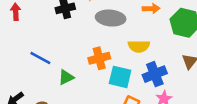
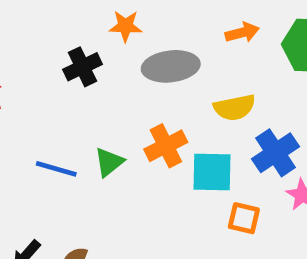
green triangle: (66, 77) -> (109, 162), moved

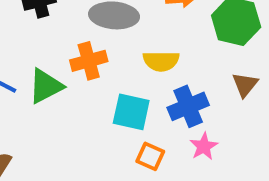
orange cross: (166, 146) -> (89, 61), moved
green triangle: (109, 162) -> (46, 86), size x1.4

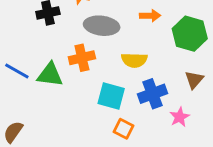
green triangle: (46, 86) -> (50, 75), turned 32
pink star: (204, 146) -> (180, 117), moved

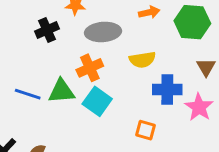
blue cross: (152, 94) -> (167, 89), turned 32
cyan square: (111, 96) -> (97, 101), moved, turned 32
pink star: (180, 117) -> (199, 107), size x1.4

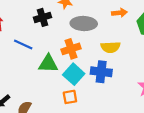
blue cross: (167, 89) -> (101, 72), moved
blue line: (28, 94) -> (23, 45), moved
orange square: (146, 130) -> (70, 97), moved, turned -32

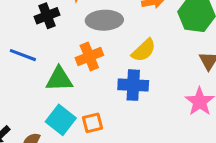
yellow semicircle: (110, 47) -> (144, 50), turned -36
cyan square: (74, 74) -> (61, 120), moved

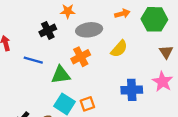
blue cross: (133, 85) -> (132, 90), moved

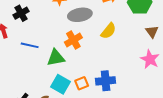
black cross: (48, 30) -> (21, 13), moved
blue cross: (132, 90) -> (106, 81), moved

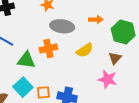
brown triangle: (152, 32) -> (115, 58), moved
pink star: (150, 59) -> (108, 79), moved, turned -30

